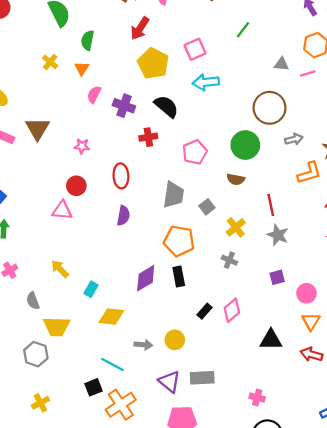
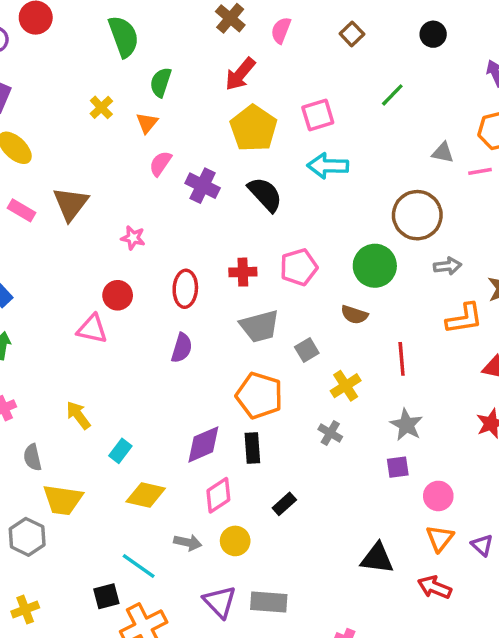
red cross: (148, 137) -> (243, 272), moved
gray trapezoid: (173, 195) -> (260, 326), turned 60
gray star: (278, 235) -> (406, 425), moved
pink diamond: (232, 310) -> (218, 495), moved

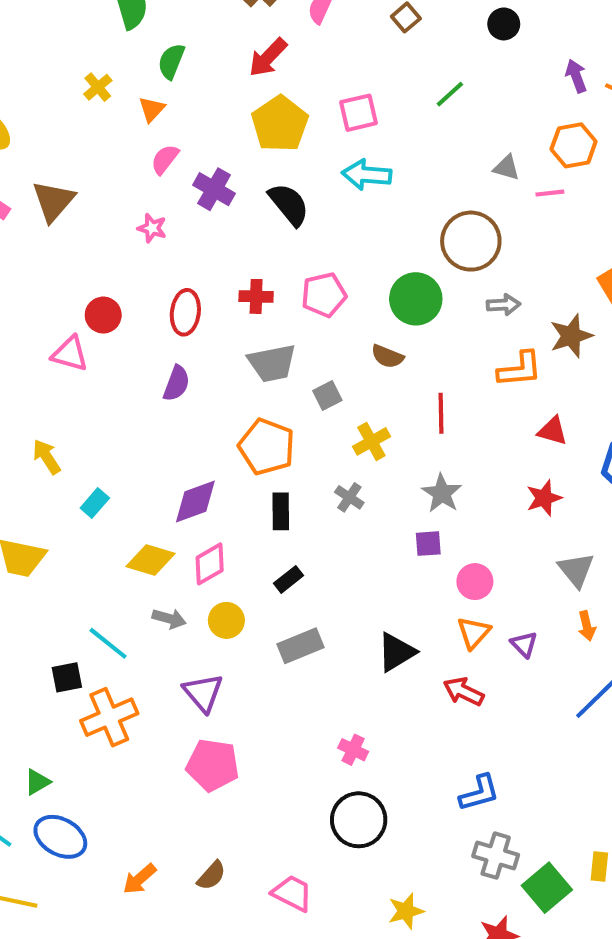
pink star: (133, 238) -> (152, 228), moved
black rectangle: (252, 448) -> (281, 511), moved
yellow diamond: (146, 495) -> (150, 560), moved
black triangle: (377, 558) -> (396, 652), turned -42
gray rectangle: (269, 602) -> (301, 646), moved, turned -30

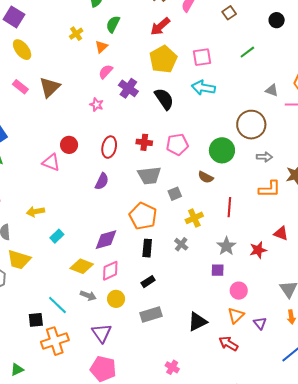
red triangle: (553, 431) -> (281, 233), moved
yellow arrow: (47, 457) -> (35, 212), turned -72
red star: (544, 498) -> (258, 250), moved

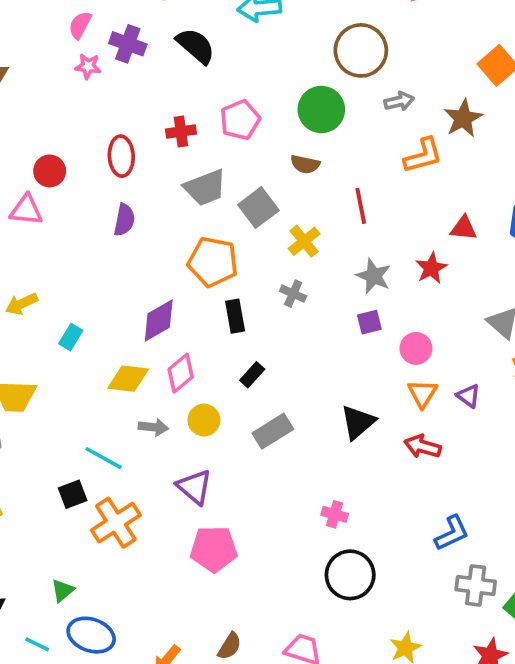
pink star: (97, 105) -> (88, 66), moved
gray square: (175, 194) -> (258, 208), size x1.5

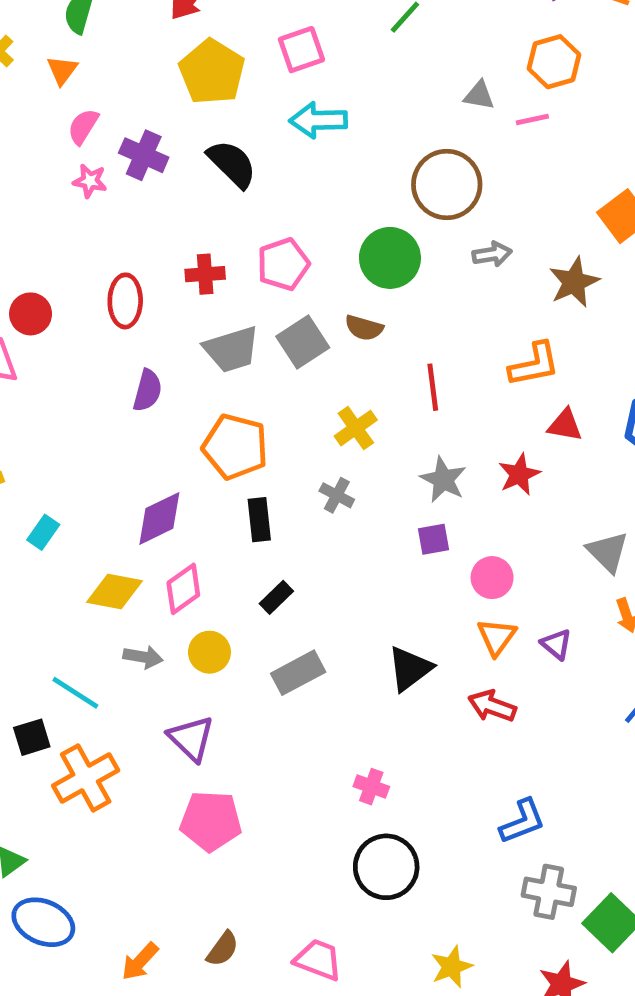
orange L-shape: (423, 156) -> (534, 364), moved
gray square: (258, 208) -> (303, 342), moved
purple semicircle: (124, 220) -> (148, 390), moved

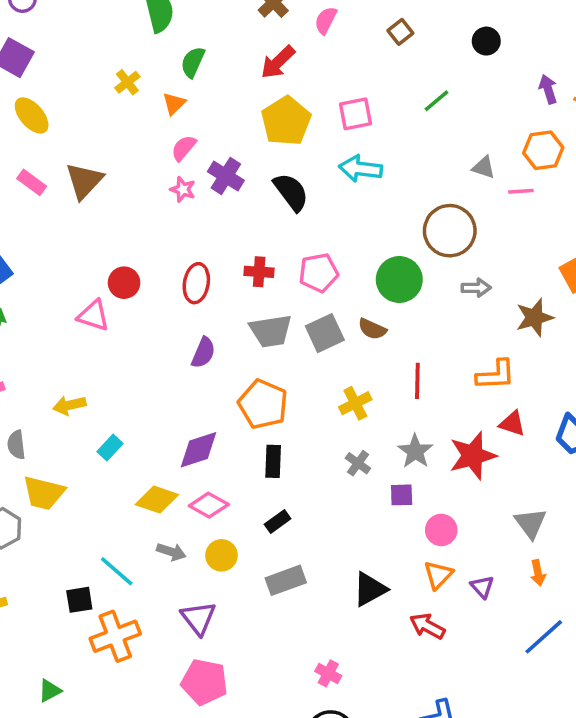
red star: (519, 474) -> (473, 456), size x1.5
gray cross: (337, 495) -> (358, 463), moved
pink diamond: (183, 589) -> (209, 505), turned 57

